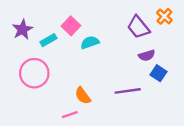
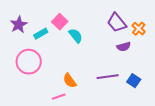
orange cross: (164, 16) -> (139, 29), moved
cyan semicircle: (90, 42) -> (76, 36), turned 70
blue square: (158, 73) -> (134, 81), moved

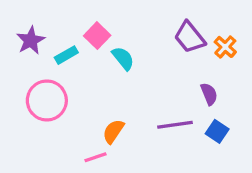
purple semicircle: (124, 47) -> (209, 94), moved, turned -96
orange semicircle: (70, 81) -> (113, 131), turned 70

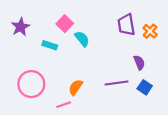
purple trapezoid: (190, 37) -> (126, 25), turned 30
cyan rectangle: (66, 55) -> (50, 45), moved, turned 48
pink circle: (47, 100) -> (31, 84), moved

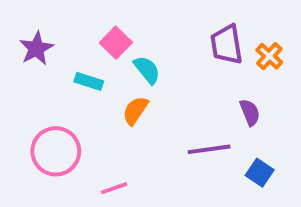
orange semicircle: (76, 87) -> (135, 111), moved
blue square: (145, 87) -> (260, 173), moved

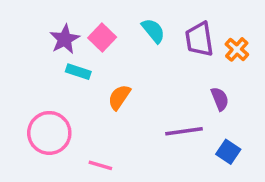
purple star: (36, 48) -> (65, 39), moved
cyan semicircle: (147, 70) -> (153, 31), moved
pink line: (114, 188) -> (100, 165), turned 35

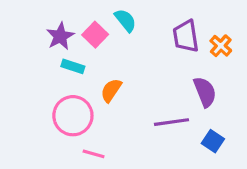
cyan semicircle: (153, 31) -> (125, 20), moved
purple semicircle: (220, 99) -> (205, 92), size x1.4
pink circle: (49, 133) -> (73, 116), moved

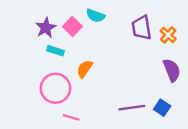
cyan semicircle: (125, 20) -> (95, 16), turned 150
purple semicircle: (205, 92) -> (172, 70), moved
purple line: (171, 122) -> (132, 108), moved

